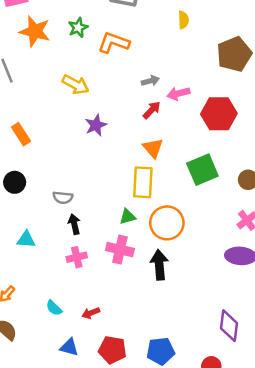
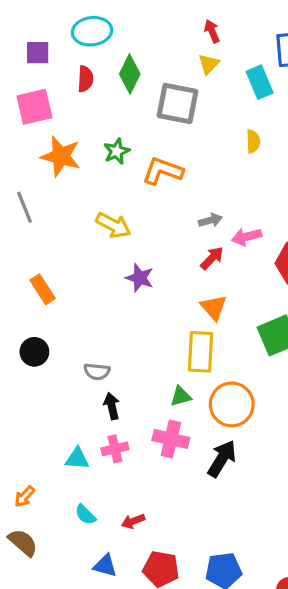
purple star: (96, 125) -> (140, 278), turned -30
cyan triangle: (26, 239) -> (77, 459), moved
black arrow: (159, 265) -> (222, 459), turned 36

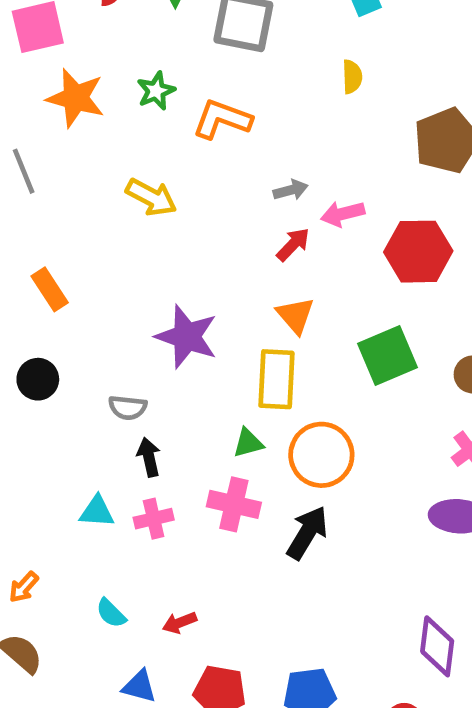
purple star: (140, 278) -> (187, 337), moved, size x1.5
cyan triangle: (77, 459) -> (97, 512), moved

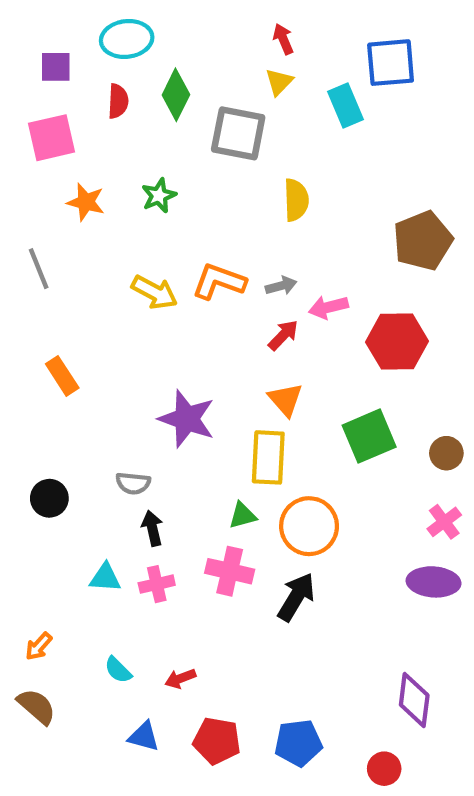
yellow semicircle: (352, 77) -> (296, 200), moved, size x1.4
orange star: (76, 98) -> (86, 202), size x0.7
orange L-shape: (222, 119) -> (219, 281), moved
black circle: (38, 379) -> (49, 498), moved

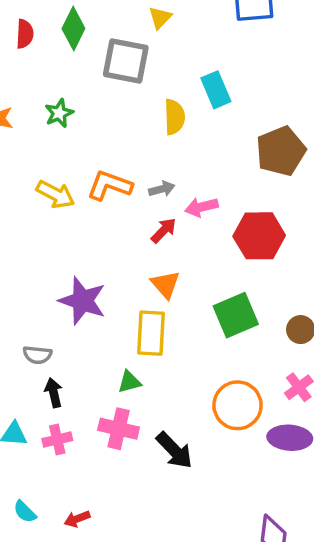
cyan rectangle: (346, 106) -> (216, 90), moved
orange circle: (309, 526) -> (238, 405), moved
black arrow: (296, 597) -> (174, 450), turned 105

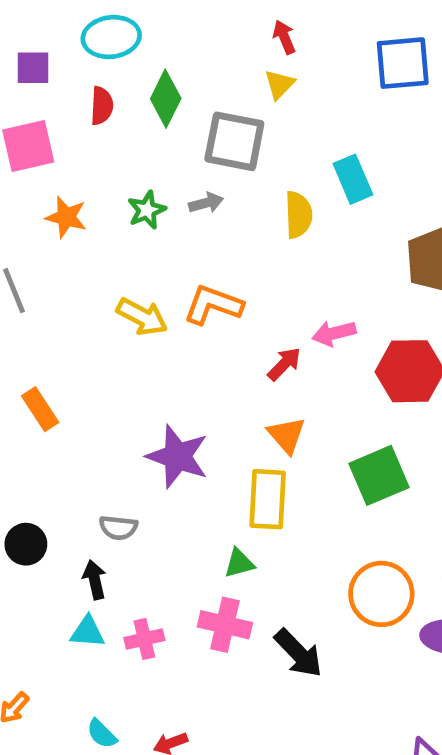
gray arrow: (162, 189) -> (206, 203), moved
black arrow: (54, 393) -> (95, 580), moved

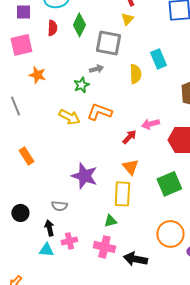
green star: (147, 210) -> (81, 85), moved
pink cross: (144, 639) -> (69, 241), moved
black arrow: (298, 653) -> (135, 259), turned 145

